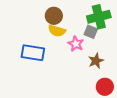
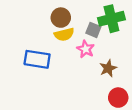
yellow semicircle: (57, 31) -> (64, 34), turned -30
gray square: (91, 32) -> (93, 30), moved

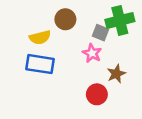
yellow semicircle: (64, 34) -> (40, 37), moved
red circle: (118, 98) -> (97, 94), moved

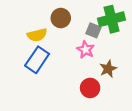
blue rectangle: (40, 64) -> (37, 60), turned -65

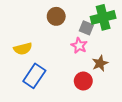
yellow semicircle: (37, 35) -> (23, 49), moved
blue rectangle: (37, 60) -> (34, 76), moved

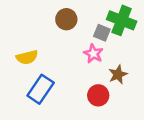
green cross: (103, 17) -> (122, 20), turned 35

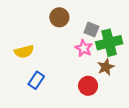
green cross: (122, 20) -> (109, 43), moved, turned -35
blue rectangle: (41, 89) -> (36, 80), size x0.7

